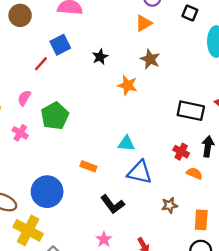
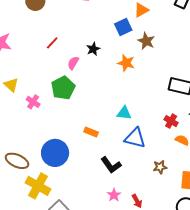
blue square: (60, 45) -> (123, 27), moved
black star: (100, 57) -> (93, 49), moved
pink semicircle: (24, 98) -> (73, 63), moved
pink star: (104, 239) -> (114, 195), moved

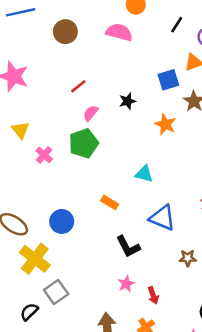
pink semicircle: (73, 63) -> (91, 113), moved
cyan triangle: (124, 113) -> (144, 174), moved
blue circle: (55, 153) -> (62, 221), size x0.7

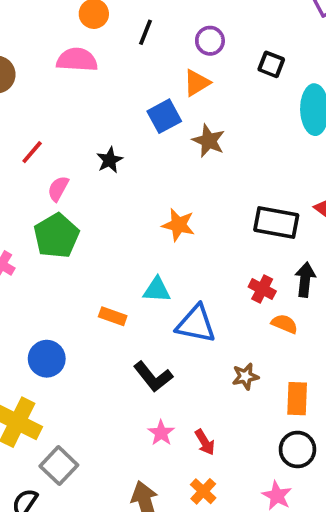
black line: (177, 25) -> (146, 32), moved
orange star: (165, 124) -> (178, 225), moved
cyan triangle: (144, 174) -> (157, 290), moved

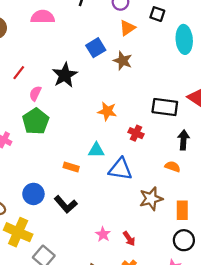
orange triangle: (197, 83) -> (127, 28), moved
black star: (110, 160) -> (65, 75), size x1.6
red cross: (262, 289) -> (136, 133), moved
brown star: (245, 376) -> (151, 199), size x1.5
black L-shape: (153, 377) -> (66, 204), moved

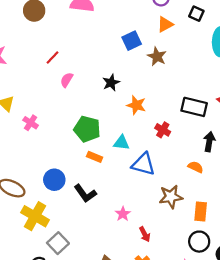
black star: (65, 75) -> (111, 83), moved, size x0.7
green pentagon: (36, 121) -> (87, 129), moved, turned -30
pink star: (103, 234) -> (123, 214), moved

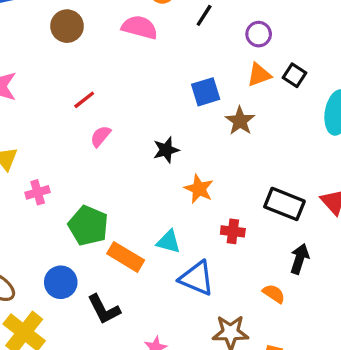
black square: (196, 14) -> (294, 75), moved
pink cross: (31, 123) -> (38, 192), turned 32
green pentagon: (87, 129) -> (88, 226), moved
red cross: (163, 130) -> (233, 231), turned -32
orange rectangle: (95, 157) -> (126, 257), size x1.5

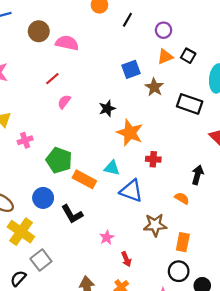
pink semicircle: (140, 27) -> (67, 43), moved
orange star: (199, 189) -> (130, 133), size x1.4
black rectangle: (284, 204) -> (190, 104), moved

